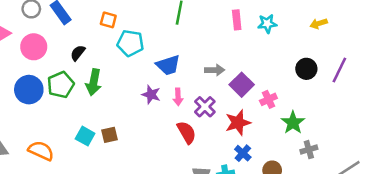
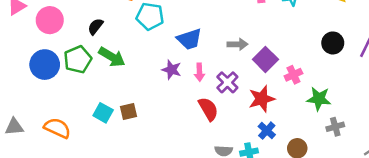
green arrow: (94, 82) -> (112, 57), turned -70
green star: (293, 123) -> (319, 99), turned -30

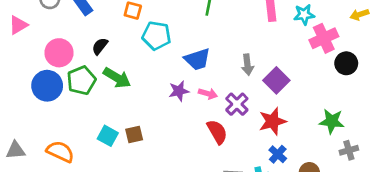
pink circle: (50, 20) -> (59, 53), moved
gray arrow: (238, 44) -> (247, 65), turned 84
purple star: (172, 70) -> (179, 91), turned -30
pink arrow: (200, 72) -> (208, 94), turned -72
pink cross: (293, 75) -> (324, 38), moved, size x1.5

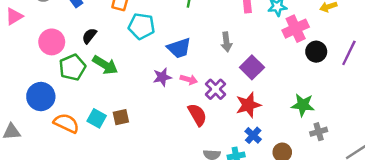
gray arrow: (247, 65) -> (226, 42), moved
blue circle: (47, 86) -> (41, 97), moved
orange semicircle: (60, 152) -> (66, 123), moved

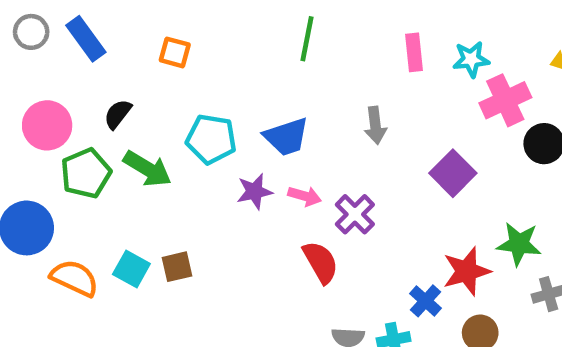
cyan pentagon: (142, 26) -> (211, 139), moved
purple square: (252, 67) -> (453, 173), moved
red star: (248, 105) -> (467, 271), moved

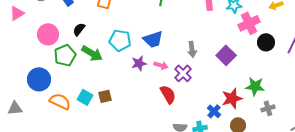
gray arrow: (375, 125) -> (192, 49), moved

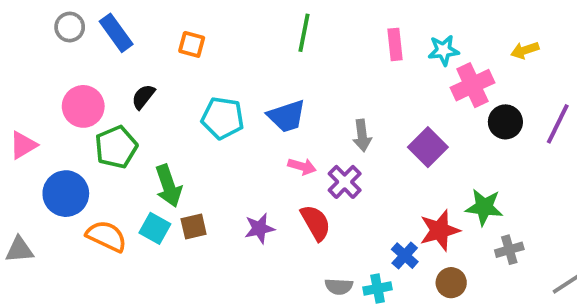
pink triangle: (17, 13) -> (23, 145), moved
green arrow: (92, 53) -> (168, 186), moved, turned 40
purple star: (139, 63) -> (259, 228), moved

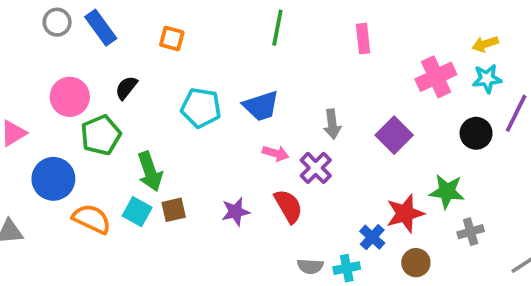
cyan star: (443, 50) -> (487, 79), moved
black circle: (505, 122) -> (476, 133), moved

